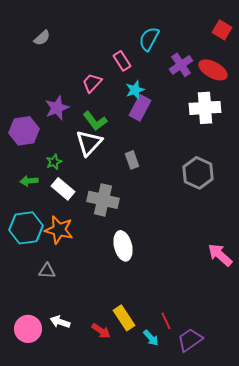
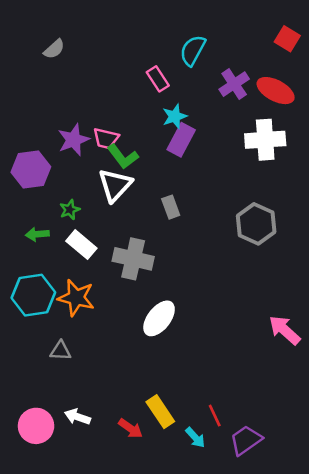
pink trapezoid: (92, 83) -> (106, 138), moved, turned -120
white ellipse: (123, 246) -> (159, 318), turned 52

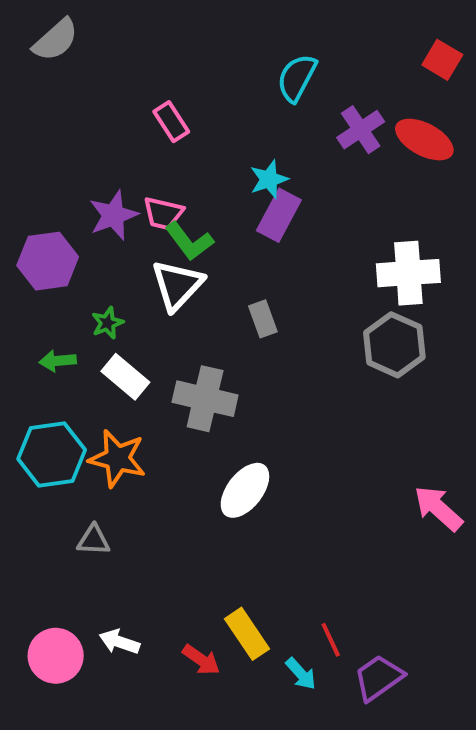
gray semicircle: (54, 49) -> (56, 40), moved, size x1.4
pink rectangle: (158, 79) -> (171, 122), moved
white cross: (265, 140) -> (408, 273), moved

